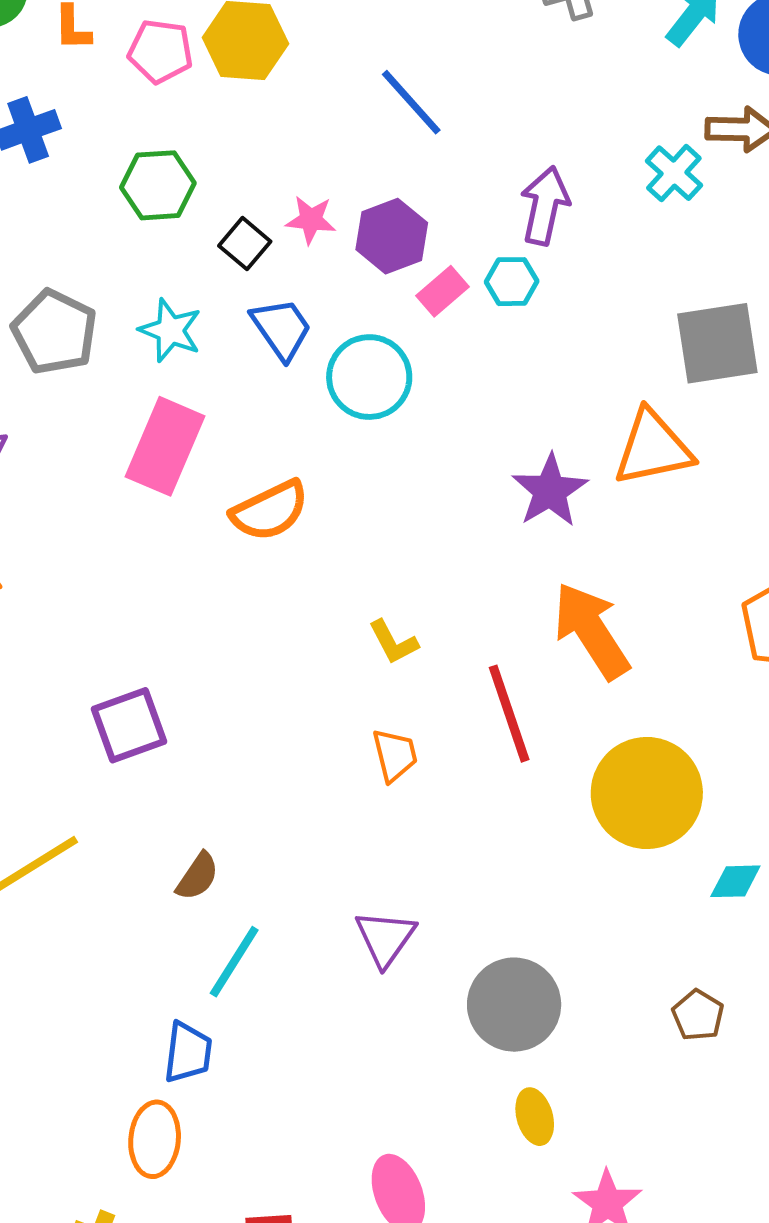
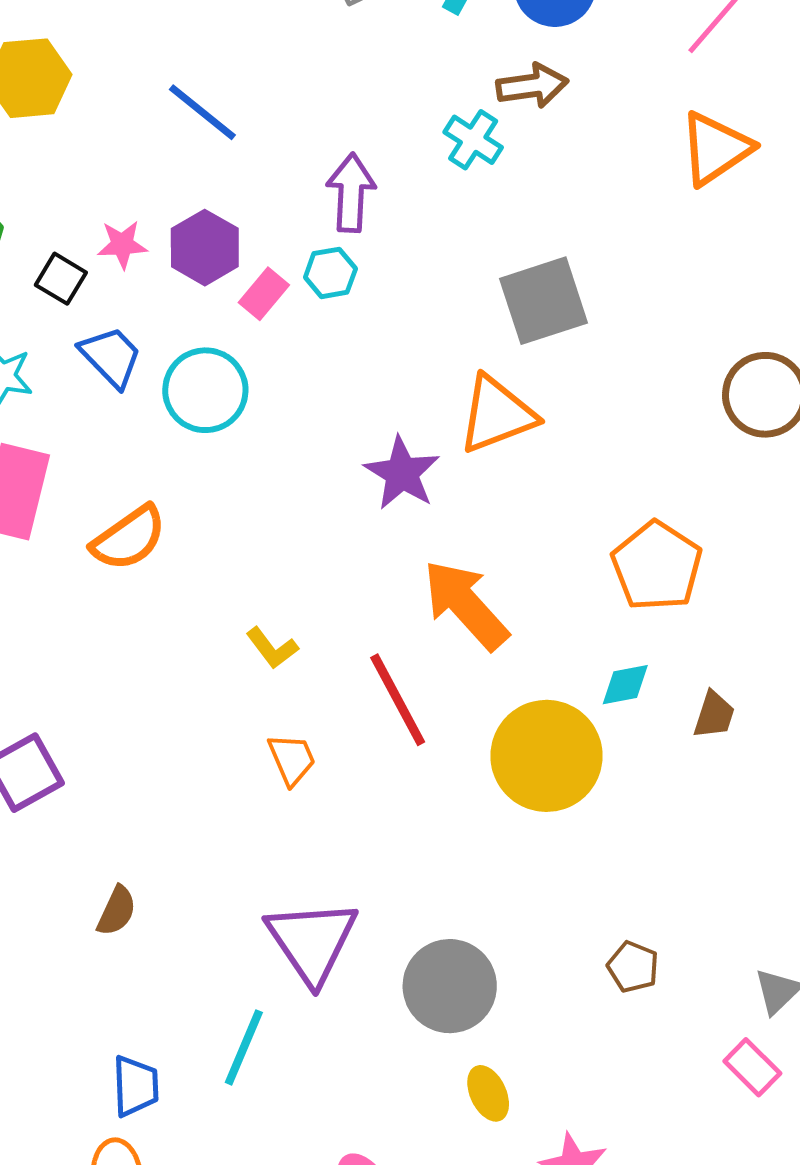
cyan diamond: (735, 881) -> (625, 685), moved
purple triangle: (385, 938) -> (312, 941), size x1.5
cyan line: (234, 962) -> (244, 1047), moved

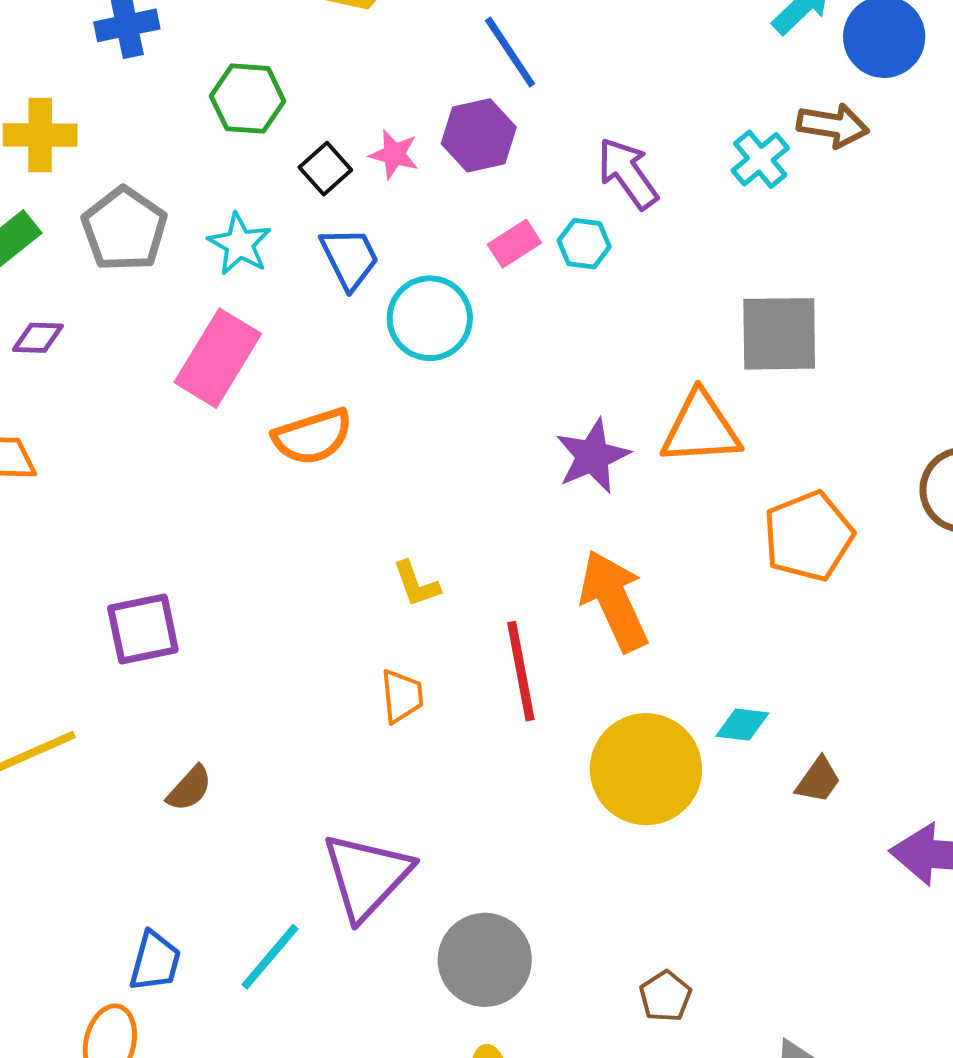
purple arrow: (351, 193) -> (628, 173), turned -56
purple hexagon: (205, 248) -> (479, 135), moved
orange pentagon: (657, 566) -> (808, 536), moved

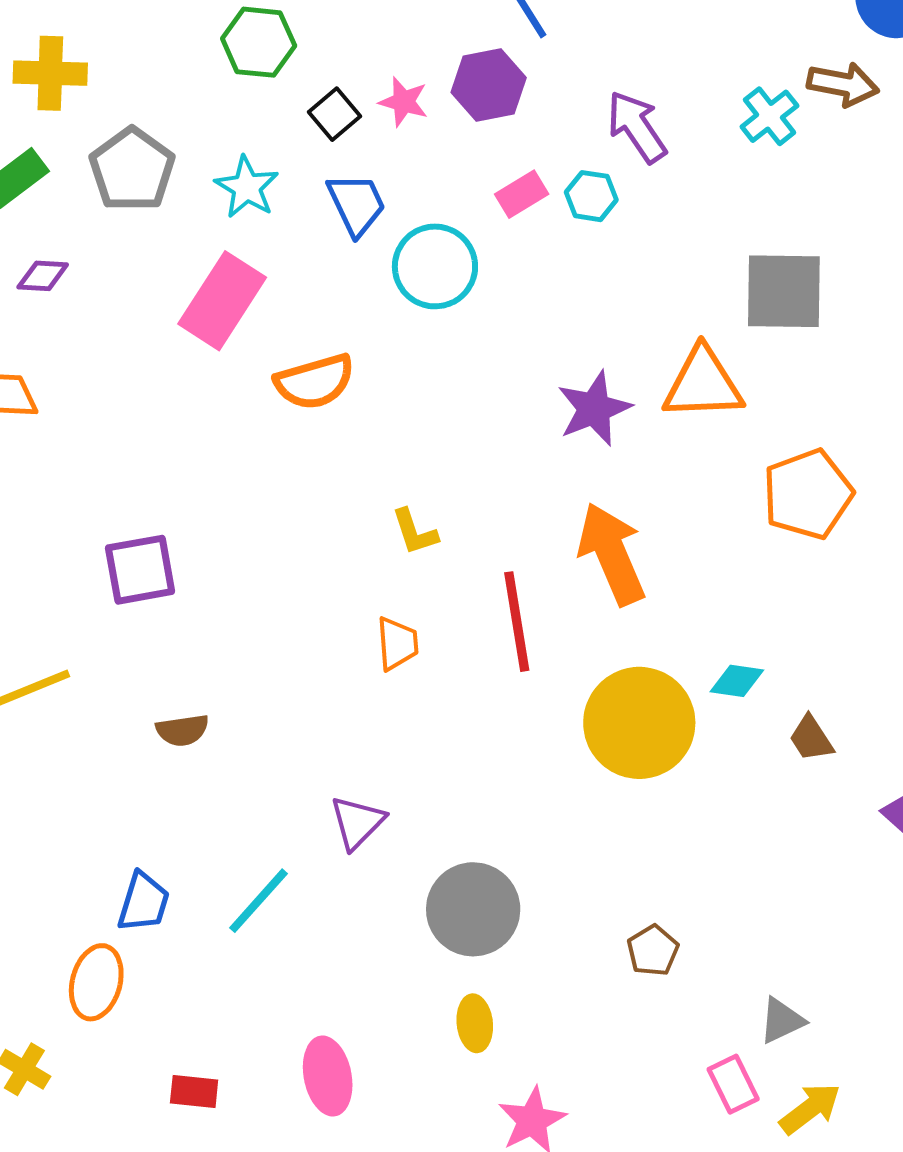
brown trapezoid: (818, 780) -> (811, 738), turned 110
brown semicircle: (189, 788) -> (182, 730), turned 38
purple triangle: (367, 876) -> (357, 822), size x0.6

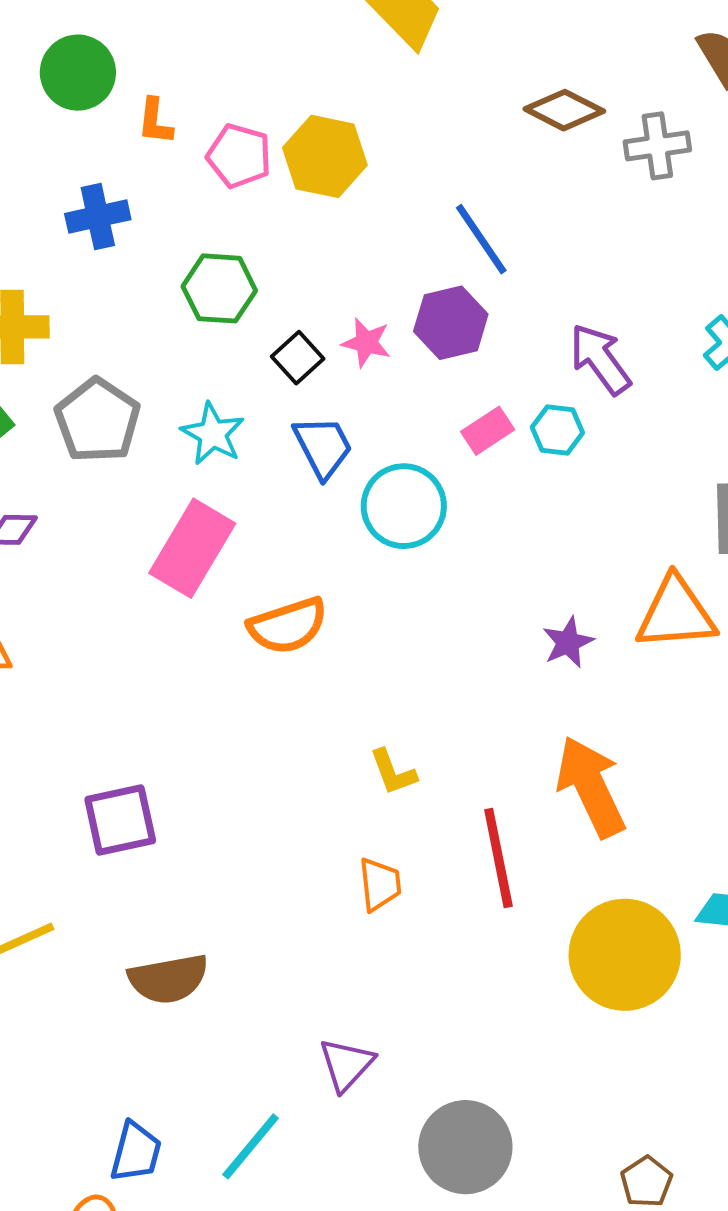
purple star: (594, 409) -> (568, 642), size x0.7
brown semicircle: (182, 730) -> (168, 979), size x1.5

